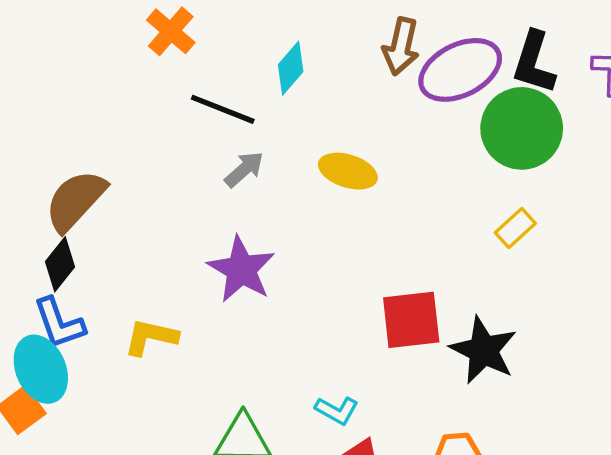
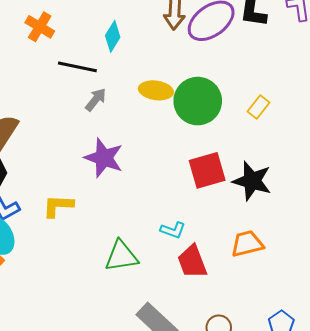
green circle: (522, 128) -> (198, 101), moved

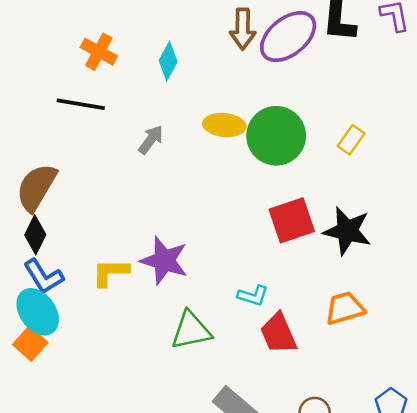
orange cross: (40, 27) -> (99, 52), moved
black line: (77, 67) -> (81, 104), moved
purple star: (104, 158) -> (164, 261), moved

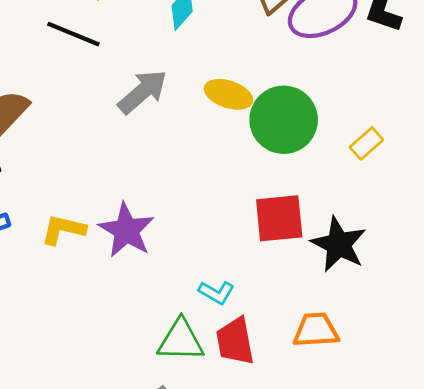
gray arrow: (151, 140) -> (143, 92), size x1.5
green triangle: (191, 331) -> (181, 340), moved

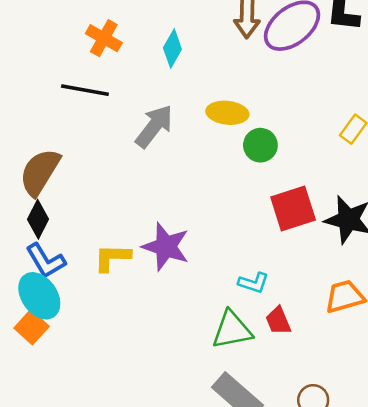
green circle: (284, 120) -> (260, 145), moved, size x0.6
red trapezoid: (235, 341) -> (278, 321), size x0.7

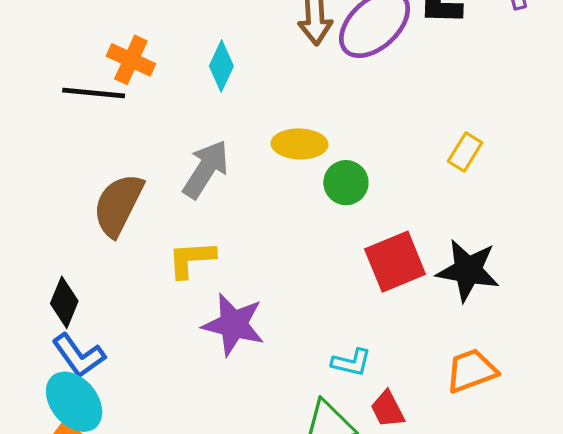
black line: (85, 90) -> (94, 93), moved
brown semicircle: (40, 172) -> (118, 205), moved
yellow L-shape: (112, 258) -> (191, 259), moved

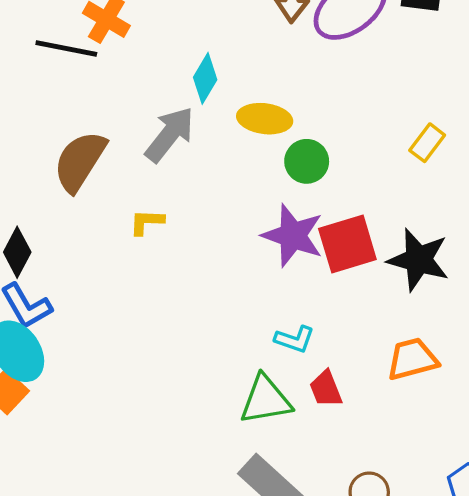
cyan diamond: (221, 66) -> (205, 78), moved
yellow L-shape: (191, 259) -> (147, 222), size x0.7
purple star: (233, 325) -> (293, 236), moved

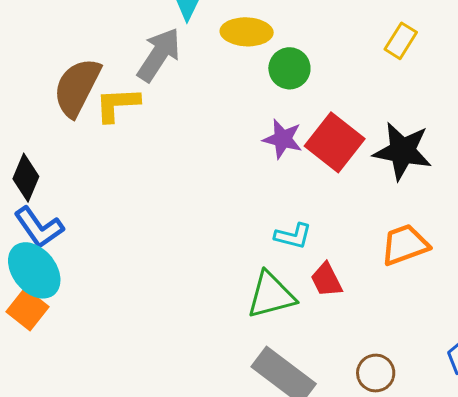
yellow L-shape: (147, 222) -> (117, 104), moved, size x1.4
purple star: (293, 236) -> (283, 139), size x0.7
red square: (347, 244) -> (335, 142), turned -30

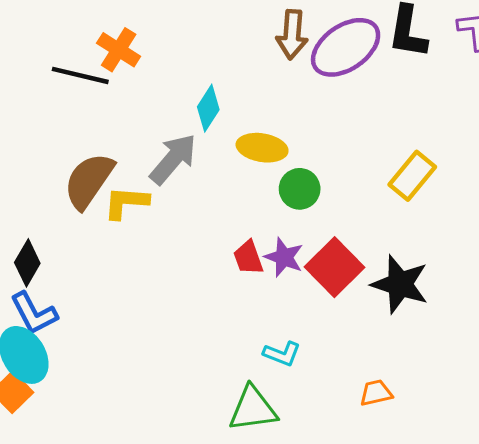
yellow rectangle: (401, 41) -> (412, 176), size x1.4
orange trapezoid: (405, 245) -> (376, 393), moved, size x0.7
red trapezoid: (326, 280) -> (248, 258), moved

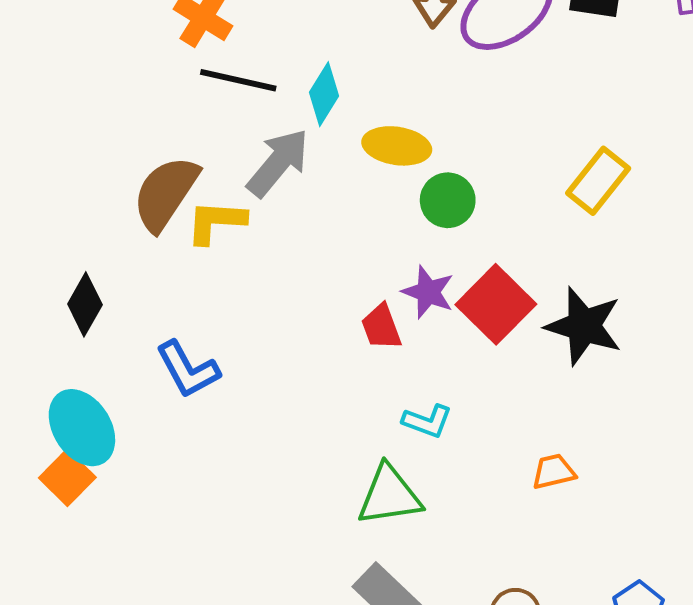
black line: (80, 75) -> (238, 80), moved
red trapezoid: (248, 258) -> (381, 327), moved
blue L-shape: (34, 313) -> (188, 369), moved

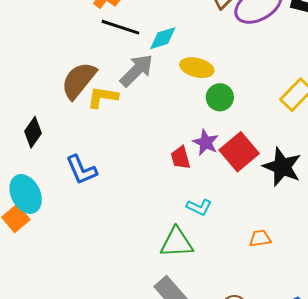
cyan diamond: (324, 94) -> (163, 38), turned 36

